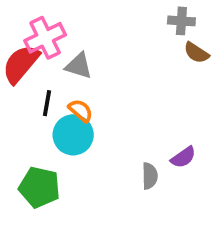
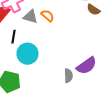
orange semicircle: (81, 111) -> (47, 16), moved
purple semicircle: (183, 157) -> (86, 66), size x1.5

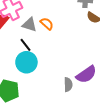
black line: (13, 37) -> (25, 45), moved, turned -48

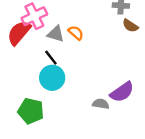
gray semicircle: (68, 85) -> (101, 104), turned -80

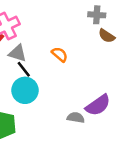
orange semicircle: (76, 33) -> (60, 54), moved
gray triangle: (56, 34) -> (18, 53), moved

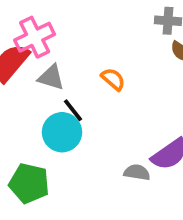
black line: (24, 69) -> (73, 110), moved

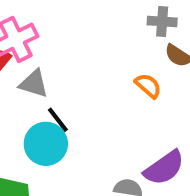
orange semicircle: (113, 79) -> (148, 86), moved

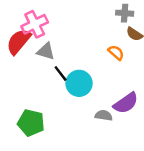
cyan circle: (46, 144) -> (79, 83), moved

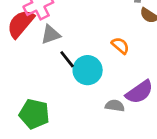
gray triangle: (46, 51) -> (51, 35), turned -36
orange semicircle: (116, 53) -> (120, 46), moved

